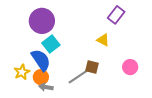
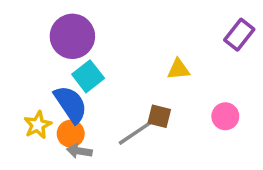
purple rectangle: (116, 15) -> (239, 35), moved
yellow triangle: (103, 40) -> (178, 69), turned -32

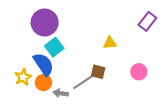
gray arrow: (79, 151) -> (61, 93), moved

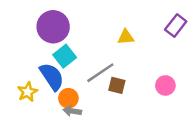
yellow triangle: (110, 43) -> (126, 37), moved
gray line: (84, 81) -> (100, 73), moved
orange circle: (44, 82) -> (68, 98), moved

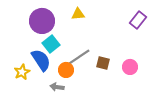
yellow triangle: (126, 37) -> (78, 14), moved
brown square: (117, 85) -> (103, 63), moved
orange circle: (68, 98) -> (66, 70), moved

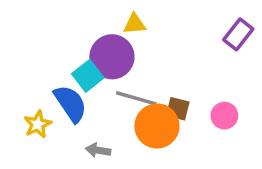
purple circle: (42, 21) -> (112, 57), moved
gray line: (79, 57) -> (136, 98), turned 50
orange circle: (66, 70) -> (157, 126), moved, size x1.6

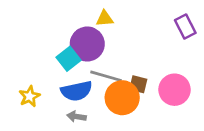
purple rectangle: (238, 34) -> (185, 27), turned -65
blue semicircle: (70, 104) -> (76, 91), moved, turned 112
pink circle: (224, 116) -> (175, 90), size x1.5

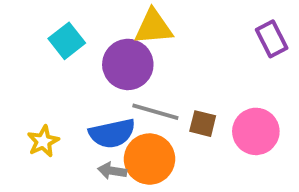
yellow triangle: (105, 18) -> (153, 27), size x1.5
cyan square: (68, 59) -> (67, 41), moved
orange circle: (122, 98) -> (150, 159), moved

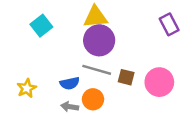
purple circle: (128, 64) -> (99, 40), moved
blue semicircle: (112, 133) -> (70, 83), size x0.7
orange circle: (150, 159) -> (93, 99), size x0.7

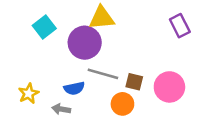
purple circle: (99, 40) -> (85, 43), moved
orange circle: (93, 99) -> (122, 104), moved
gray arrow: (70, 107) -> (61, 109), moved

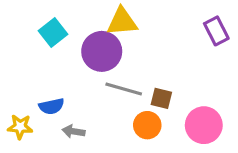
pink circle: (169, 87) -> (204, 125), moved
blue semicircle: (74, 88) -> (51, 106), moved
yellow star: (29, 93) -> (20, 127), moved, turned 30

